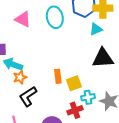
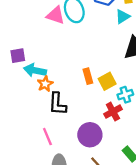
pink triangle: (23, 19) -> (55, 15), moved
black L-shape: (28, 96) -> (57, 104), turned -45

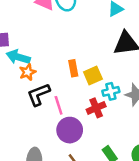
black L-shape: (57, 104) -> (39, 94), turned 60
pink line: (47, 137) -> (59, 105), moved

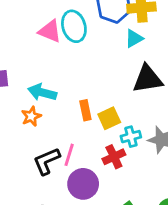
cyan arrow: (18, 57) -> (42, 92), moved
black L-shape: (39, 94) -> (47, 161), moved
pink line: (59, 105) -> (69, 155), turned 36

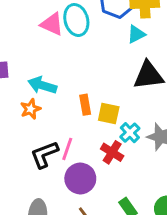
yellow square: (109, 118) -> (109, 114), turned 35
cyan cross: (131, 137) -> (130, 133), turned -30
red cross: (114, 157) -> (112, 152), turned -35

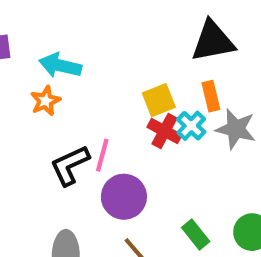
orange rectangle: (85, 105) -> (211, 96), moved
yellow square: (109, 114) -> (159, 100), turned -30
red cross: (112, 152) -> (165, 131), moved

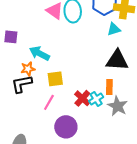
yellow square: (159, 100) -> (55, 79), moved
black L-shape: (70, 165) -> (22, 84), moved
purple circle: (124, 197) -> (66, 127), moved

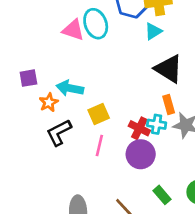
black triangle: (117, 60) -> (169, 69), turned 45
orange star: (28, 69) -> (49, 102), moved
cyan cross: (96, 99) -> (157, 124), turned -32
purple circle: (66, 127) -> (141, 154), moved

